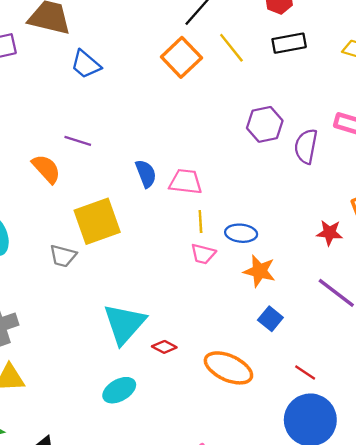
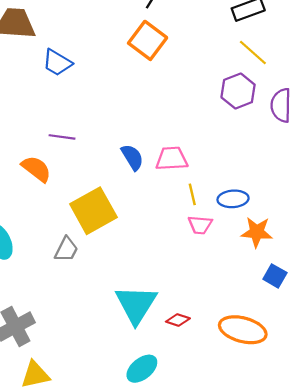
yellow line: (231, 48) -> (253, 52), moved
gray trapezoid: (63, 256) -> (66, 249), turned -68

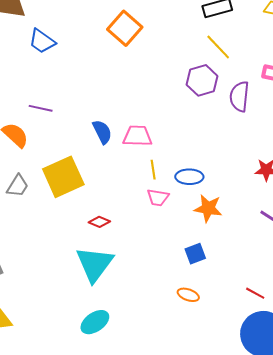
gray trapezoid: (66, 249) -> (18, 186), moved
blue square: (275, 276) -> (195, 254), moved, turned 35
red diamond: (178, 320) -> (99, 222), moved
orange ellipse: (243, 330) -> (188, 295), size x0.5

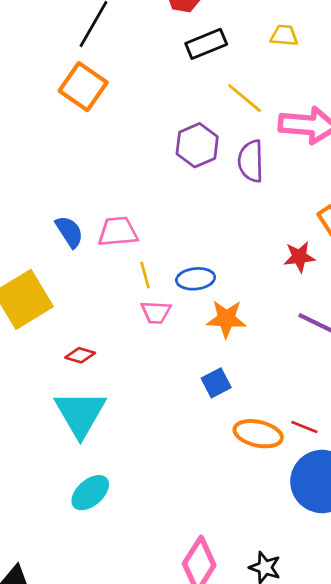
yellow line: (218, 47) -> (245, 98), moved
orange ellipse: (188, 295) -> (258, 434), moved, size x1.6

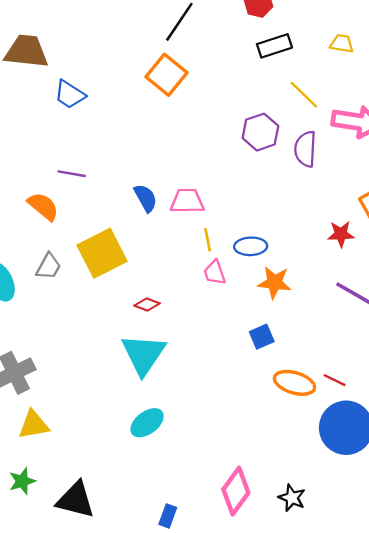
pink trapezoid: (156, 312) -> (215, 272), turned 64

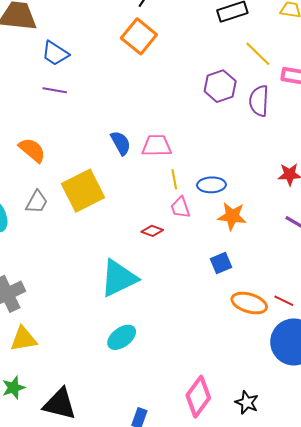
purple line: (72, 174) -> (55, 90), moved
red diamond: (147, 304) -> (152, 231), moved
cyan triangle: (143, 354) -> (119, 278), turned 30

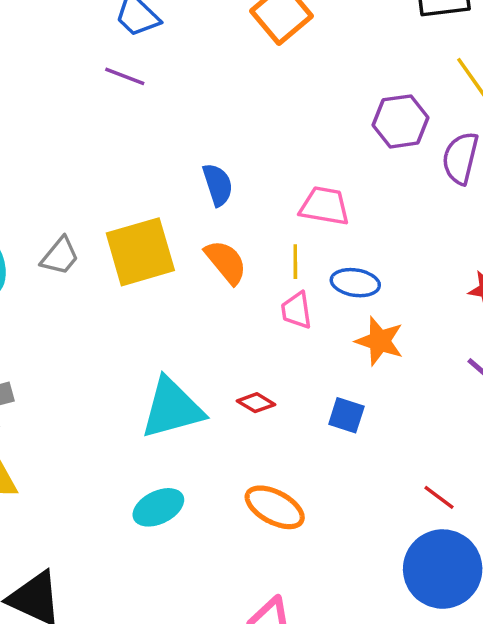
pink trapezoid: (157, 146) -> (324, 206), moved
orange semicircle: (32, 150) -> (226, 262), moved
red diamond: (152, 231) -> (256, 403), moved
blue square: (221, 263) -> (346, 415), turned 30
orange ellipse: (249, 303) -> (275, 507), moved

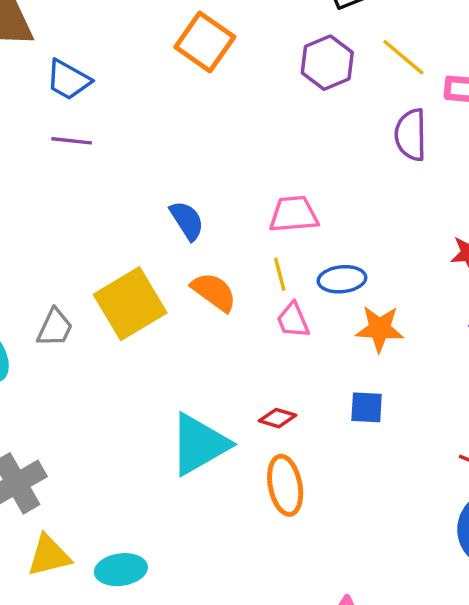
purple hexagon: (401, 121) -> (327, 63), moved
cyan ellipse: (158, 507) -> (121, 570), moved, turned 33
orange ellipse: (275, 507) -> (285, 485), moved, turned 66

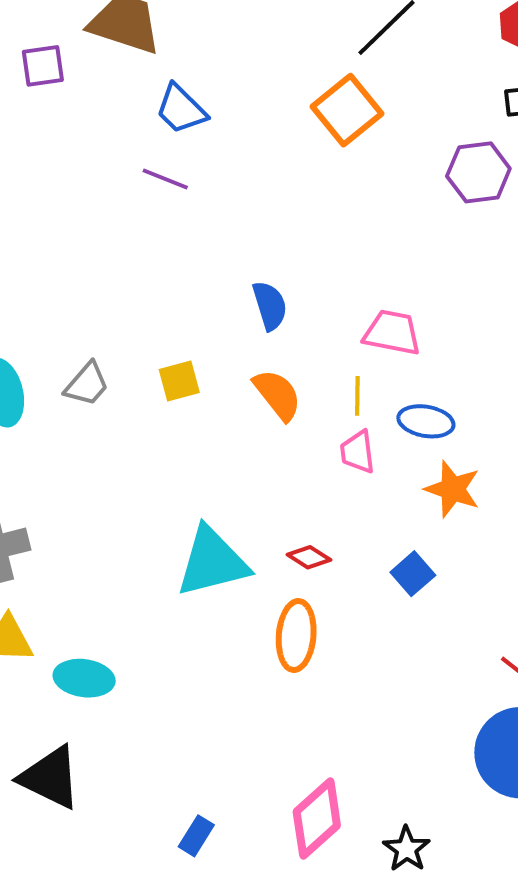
yellow square: (130, 304) -> (179, 381), size x0.5
blue square: (367, 407) -> (413, 574), turned 30

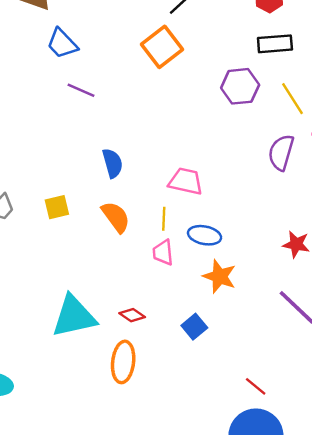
purple line: (165, 179) -> (81, 90), moved

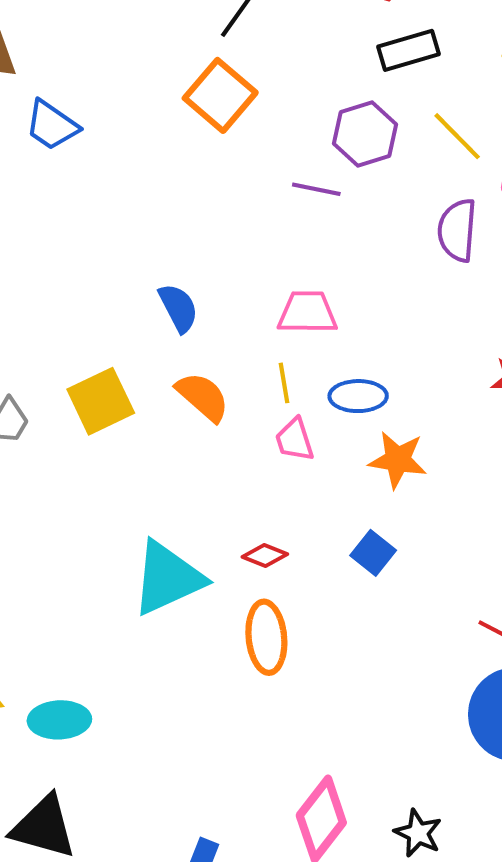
purple line: (81, 90) -> (316, 189), moved
yellow square: (57, 207) -> (101, 401), size x1.5

